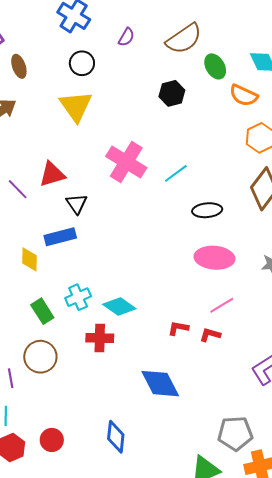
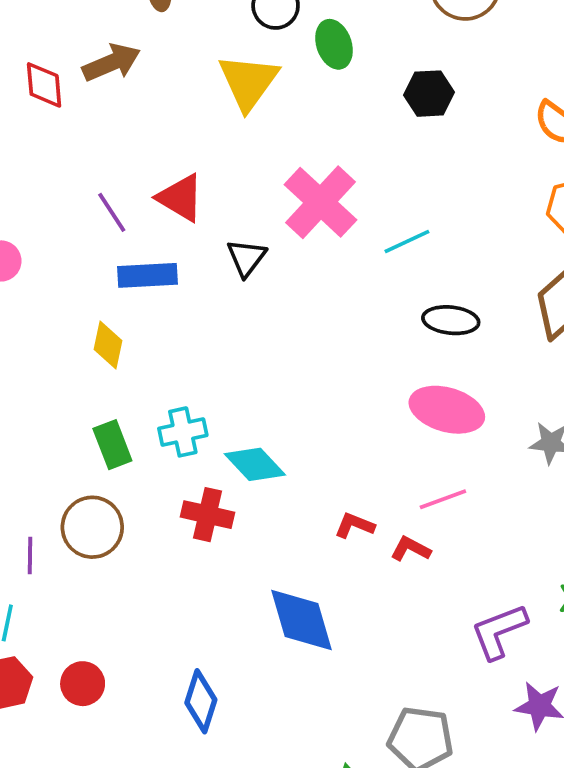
green ellipse: (215, 66) -> (334, 44), moved
red triangle: (52, 174) -> (180, 198), turned 36
black triangle: (77, 204) -> (246, 258), moved
blue rectangle: (60, 237) -> (148, 275), moved

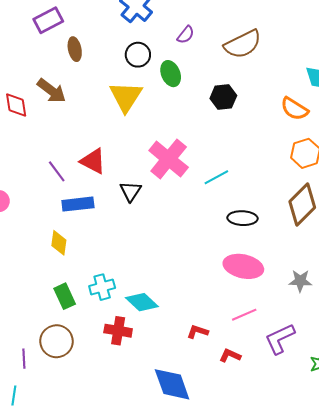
brown arrow: (112, 63) -> (52, 91), turned 64
red L-shape: (411, 549) -> (230, 356), moved
purple L-shape: (499, 631) -> (280, 339), moved

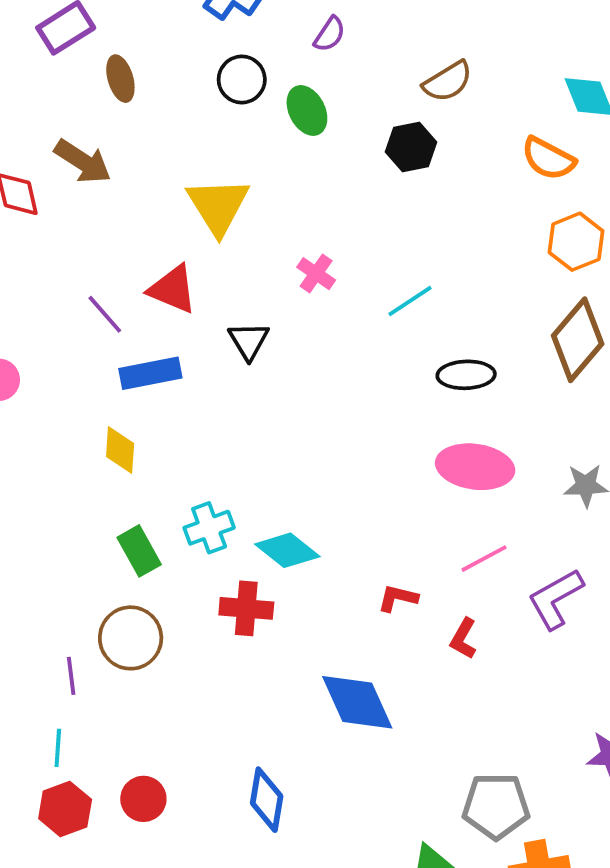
brown semicircle: (243, 44) -> (448, 81), moved, size x0.7
yellow triangle: (126, 97) -> (218, 206), moved
pink cross: (169, 159) -> (316, 274), size x0.5
red L-shape: (230, 356) -> (463, 639), turned -80

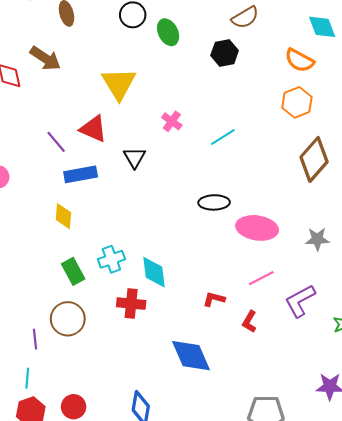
orange hexagon: (576, 242) -> (297, 102), moved
black ellipse: (466, 375) -> (214, 202), moved
cyan diamond: (287, 550) -> (154, 272), turned 44

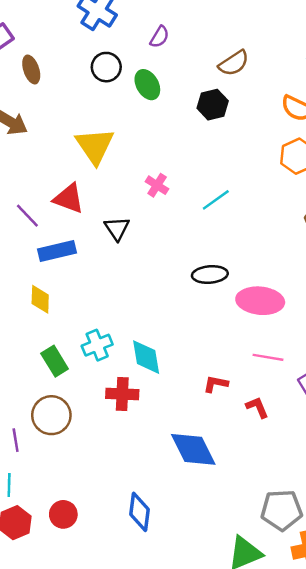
pink line: (261, 278) -> (268, 357), turned 40
red L-shape: (249, 322) -> (257, 407), turned 130

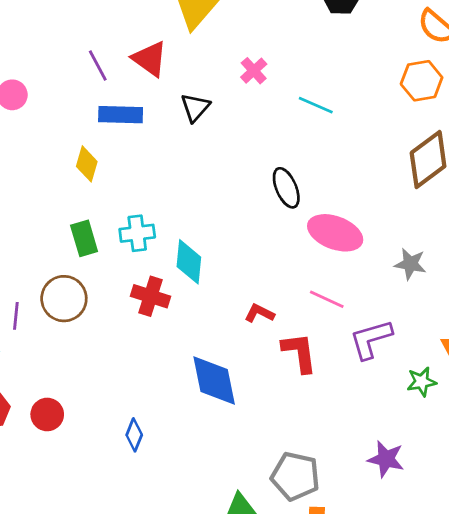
cyan line: (216, 200) -> (316, 105), turned 44
black ellipse: (210, 274) -> (286, 188), turned 56
red L-shape: (257, 407) -> (299, 353), size x1.5
blue diamond: (140, 512) -> (134, 435), size x0.7

